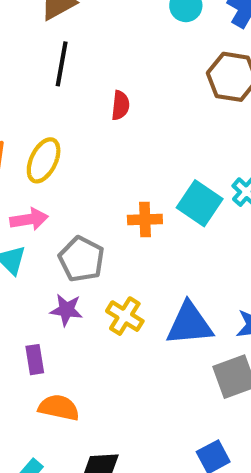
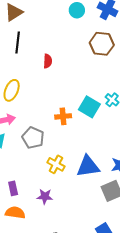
purple star: (66, 310) -> (45, 197), moved
orange semicircle: (59, 408) -> (15, 213), moved

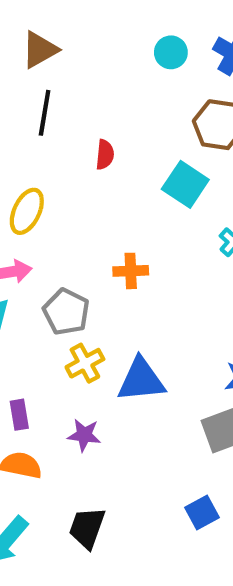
cyan square: (89, 107) -> (185, 184), moved
yellow cross: (56, 164) -> (85, 363), moved, turned 30
blue triangle: (88, 166) -> (141, 380), moved

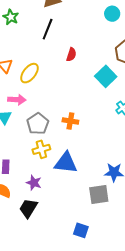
orange cross: (131, 271) -> (70, 121), moved
blue square: (202, 513) -> (81, 230), turned 35
black trapezoid: (87, 528) -> (28, 208), moved

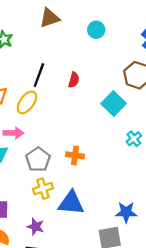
cyan circle: (112, 14) -> (96, 30), moved
black line: (48, 29) -> (39, 75), moved

